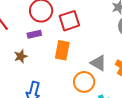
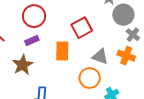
red square: (69, 21) -> (82, 28), moved
brown star: (21, 56) -> (23, 65), size x1.5

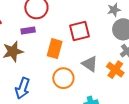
orange circle: (90, 78) -> (63, 78), moved

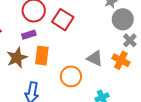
red square: (80, 31) -> (63, 20), moved, turned -35
orange rectangle: (55, 49) -> (42, 56), moved

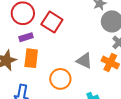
purple rectangle: (29, 35) -> (26, 37), moved

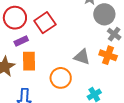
red square: (52, 22) -> (45, 23), turned 30

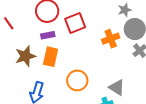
orange cross: (108, 55) -> (111, 39), moved, turned 36
gray triangle: (82, 57) -> (117, 87), moved

